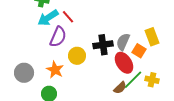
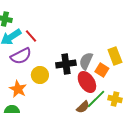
purple semicircle: (58, 37) -> (21, 56), turned 40

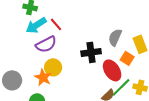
gray semicircle: (86, 61) -> (115, 37), moved
yellow circle: (40, 75) -> (53, 67), moved

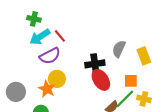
orange square: (127, 58) -> (131, 81), moved, turned -32
red ellipse: (112, 70) -> (101, 80), moved

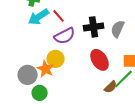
purple semicircle: (50, 56) -> (65, 36), moved
black cross: (95, 64) -> (94, 27), moved
gray circle: (16, 92) -> (28, 75), moved

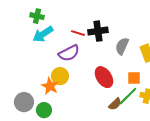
red line: (59, 16) -> (78, 33), moved, turned -32
black cross: (94, 27) -> (98, 31), moved
gray circle: (28, 75) -> (24, 102), moved

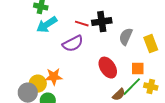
yellow circle: (60, 76) -> (38, 84), moved
orange star: (50, 86) -> (54, 77), turned -30

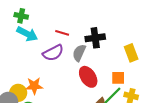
black cross: (102, 22) -> (95, 38), moved
cyan arrow: (47, 25) -> (27, 34), turned -120
gray semicircle: (126, 37) -> (79, 53), moved

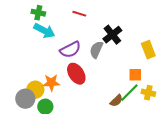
red line: (62, 33) -> (79, 14), moved
black cross: (95, 38) -> (112, 35), turned -30
red ellipse: (88, 77) -> (76, 74), moved

